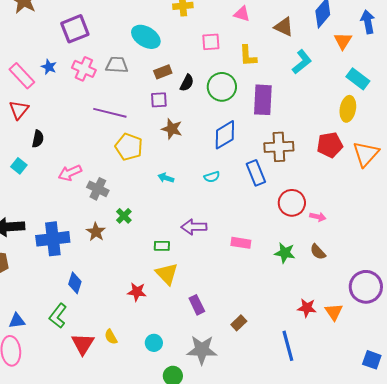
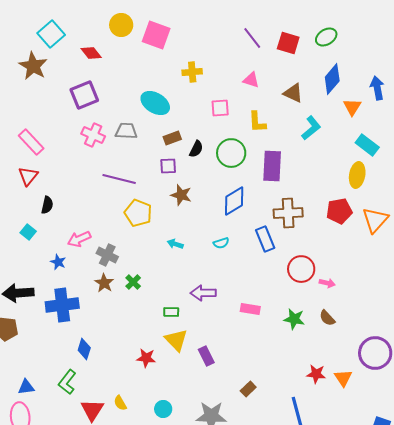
blue star: (49, 67) -> (58, 262), moved
brown star: (96, 232) -> (104, 283), moved
purple rectangle: (197, 305) -> (206, 356), moved

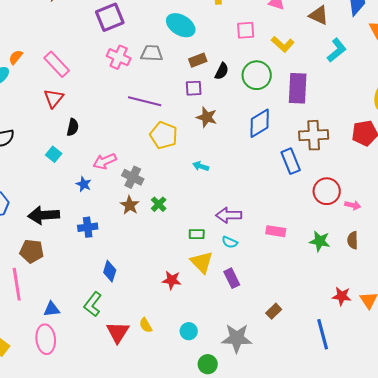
yellow L-shape: (257, 122) -> (283, 44), turned -45
cyan semicircle: (221, 243) -> (230, 242), moved, turned 42
blue cross: (62, 305) -> (88, 227), size x0.6
brown semicircle: (327, 318) -> (353, 240), turned 42

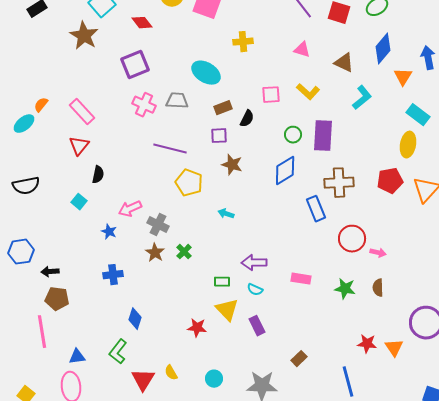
pink square: (246, 30) -> (271, 95), moved
green circle: (257, 75) -> (293, 135), moved, size x0.6
black arrow: (44, 215) -> (50, 272), moved, size x0.6

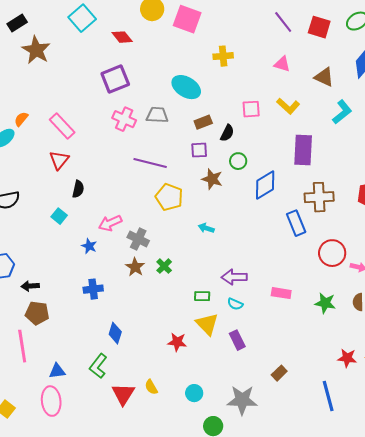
brown star: (84, 36) -> (36, 50), moved
green circle: (293, 135) -> (238, 161), moved

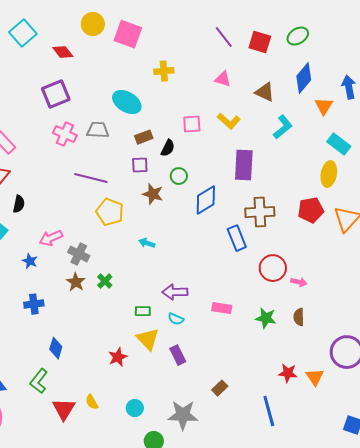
red star: (177, 342) -> (118, 357), turned -30

